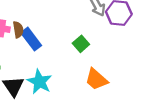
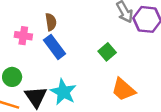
brown semicircle: (18, 30) -> (51, 22), moved

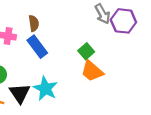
orange trapezoid: (123, 89) -> (92, 71), moved

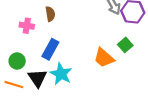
blue rectangle: (37, 47) -> (50, 49), moved, turned 66
green square: (86, 51) -> (125, 45), moved

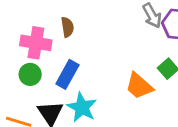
pink cross: (27, 26) -> (36, 43), size x1.5
green circle: (17, 61) -> (30, 74), moved

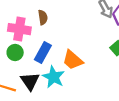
orange trapezoid: (139, 86) -> (73, 60), moved

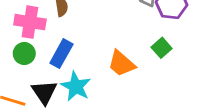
orange trapezoid: (73, 60) -> (121, 64), moved

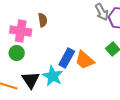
blue rectangle: (61, 54) -> (67, 58), moved

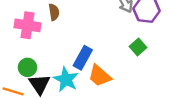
green circle: (17, 53) -> (27, 67), moved
orange trapezoid: (85, 60) -> (100, 76), moved

